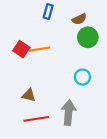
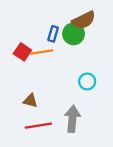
blue rectangle: (48, 12) -> (53, 34), moved
brown semicircle: (79, 19) -> (84, 20), size x1.5
green circle: (88, 37) -> (74, 34), moved

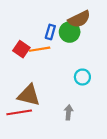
brown triangle: (30, 101) -> (29, 95), size x1.6
gray arrow: (72, 119) -> (69, 112), size x0.6
red line: (38, 126) -> (19, 112), moved

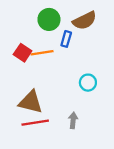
blue rectangle: (50, 32) -> (66, 39), moved
green circle: (70, 32) -> (49, 19), moved
red line: (19, 112) -> (35, 123), moved

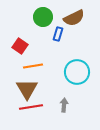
orange line: (42, 53) -> (33, 66), moved
cyan circle: (88, 83) -> (77, 72), size x1.6
brown triangle: (31, 102) -> (27, 89), turned 45

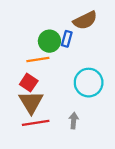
green circle: (43, 17) -> (49, 41), moved
red square: (20, 46) -> (29, 83), moved
orange line: (33, 66) -> (38, 60), moved

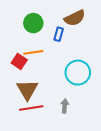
green circle: (49, 41) -> (33, 23), moved
red square: (29, 83) -> (19, 61), moved

